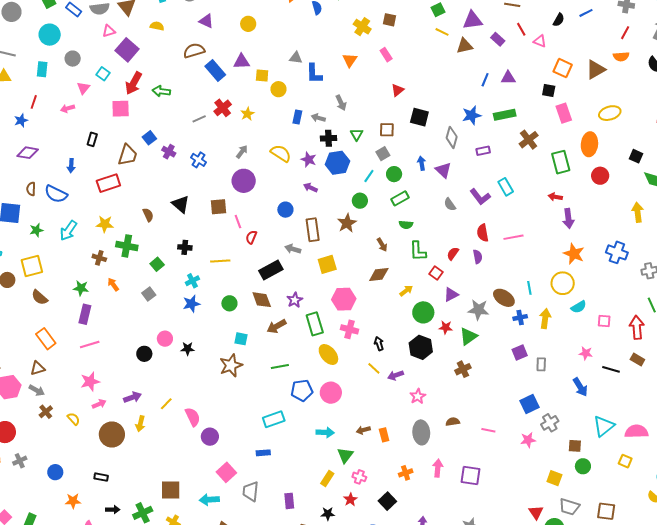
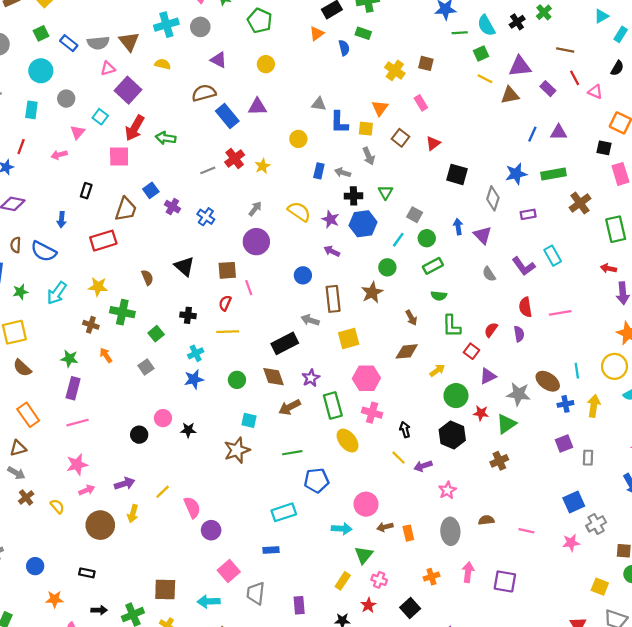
yellow square: (262, 75) -> (366, 129), moved
brown square: (387, 130) -> (401, 138), moved, turned 35
gray square: (383, 154) -> (415, 215), turned -32
red semicircle: (251, 237) -> (225, 303), moved
pink circle: (331, 393) -> (366, 504), moved

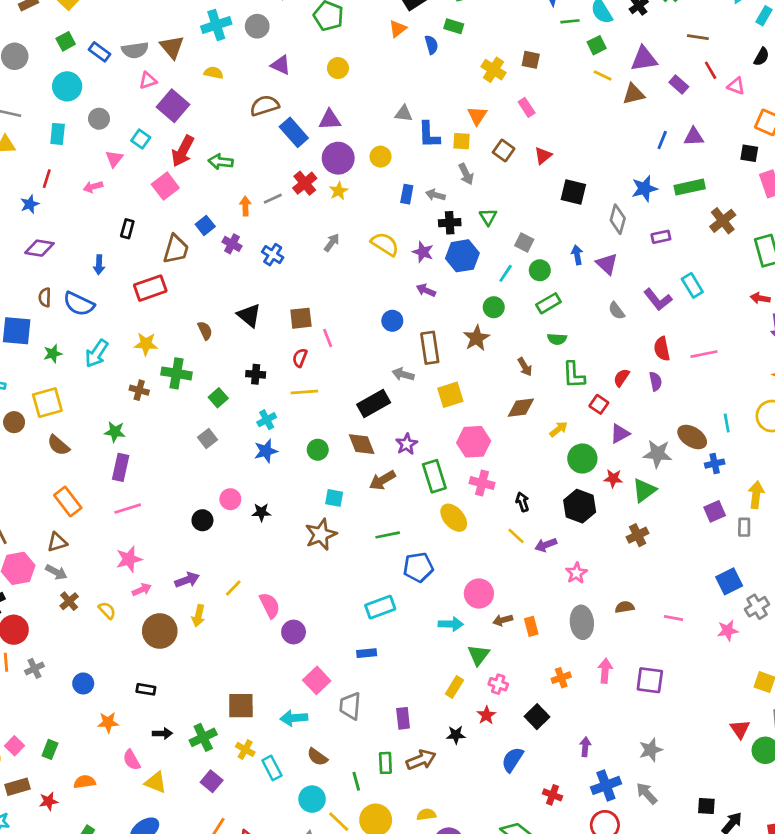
pink square: (119, 157) -> (165, 186), turned -35
purple circle: (256, 242) -> (338, 158), moved
orange arrow: (106, 355) -> (245, 206), moved, turned 35
yellow arrow: (594, 406) -> (756, 495), moved

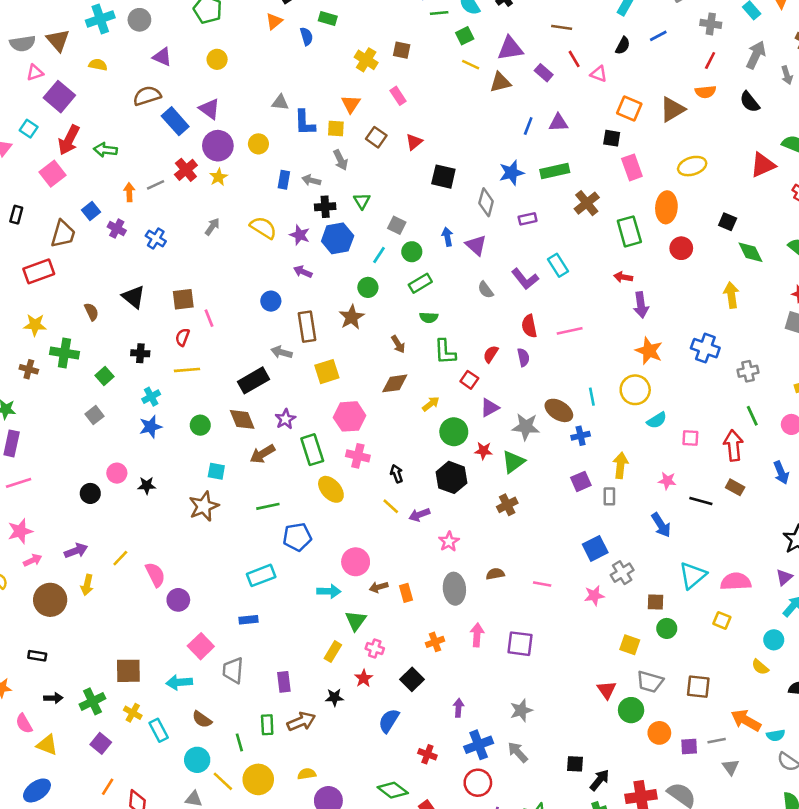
purple triangle: (330, 120) -> (209, 109), turned 40

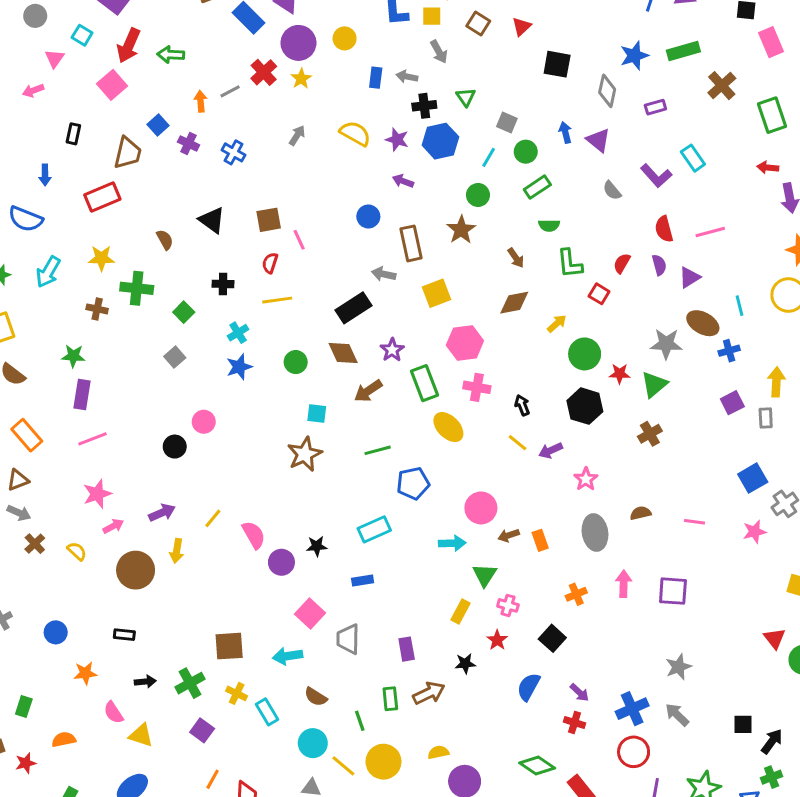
purple triangle: (490, 408) -> (689, 277), moved
black star: (147, 485) -> (317, 546), moved
purple arrow: (458, 708) -> (579, 693), moved, turned 132

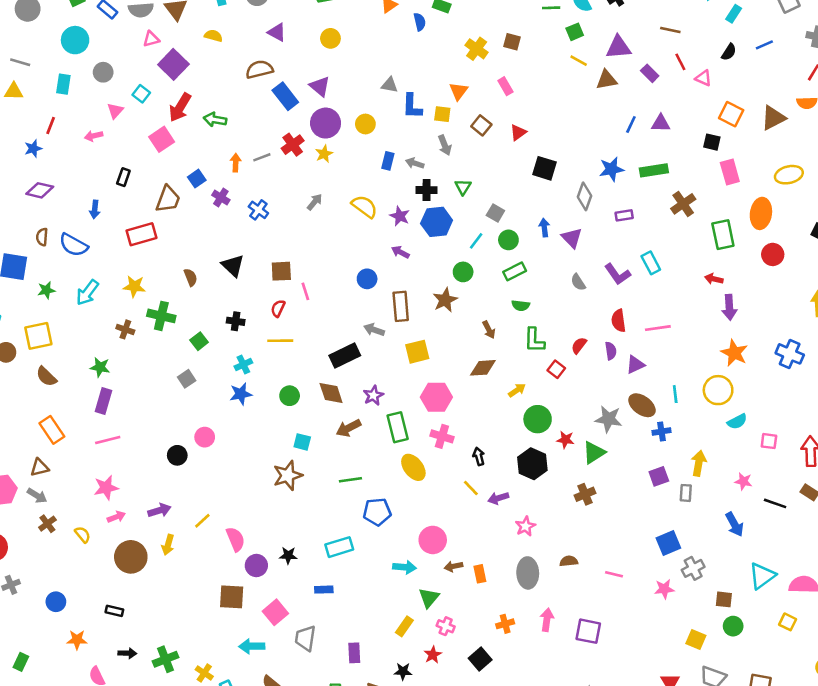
brown square: (229, 646) -> (232, 597), moved

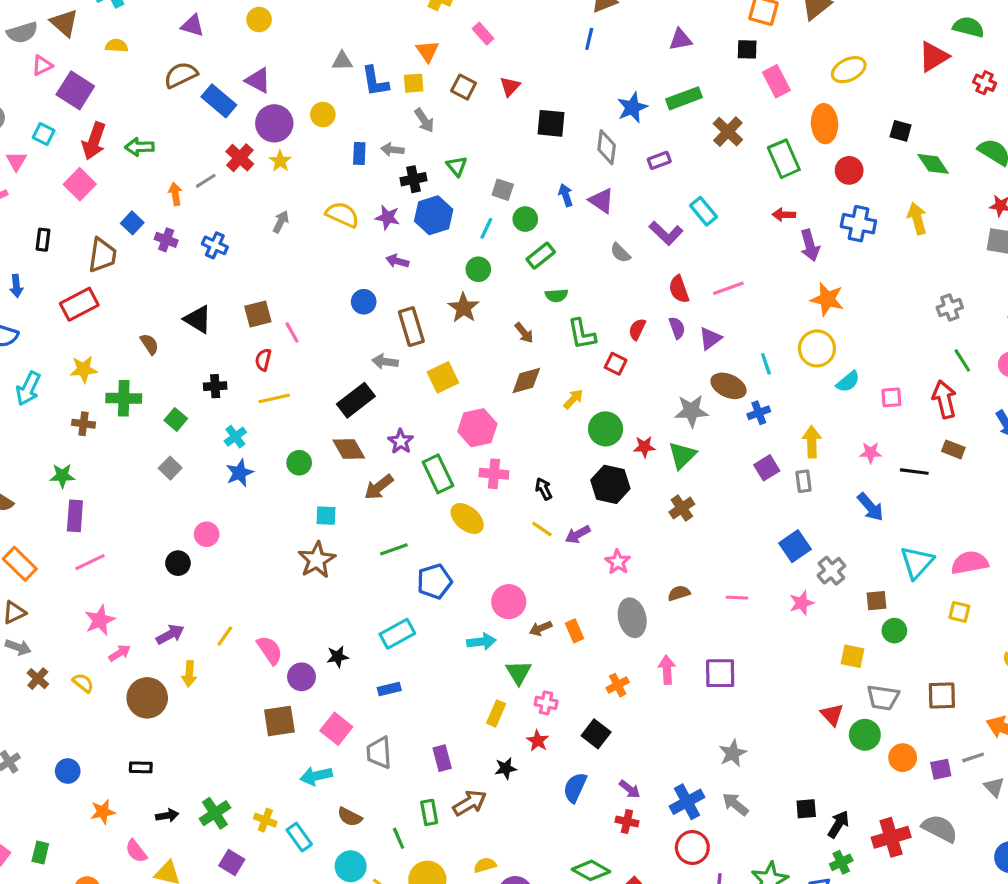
blue line: (631, 124) -> (589, 39), moved
blue cross: (790, 354) -> (858, 224), moved

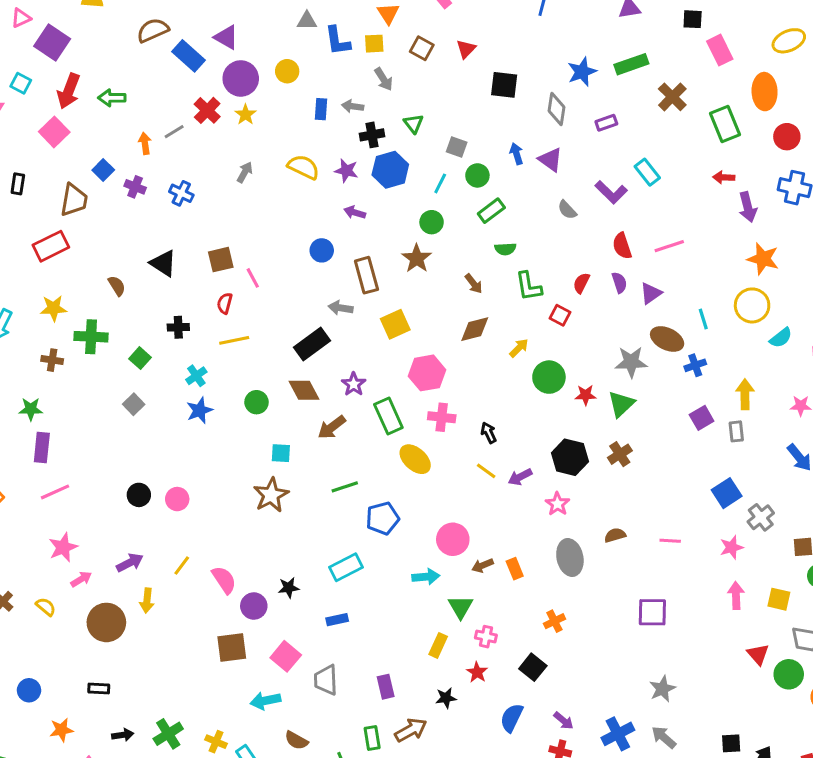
black hexagon: (610, 484) -> (570, 457), moved
pink circle: (207, 534) -> (177, 499), moved
pink arrow: (667, 670) -> (736, 596), moved

